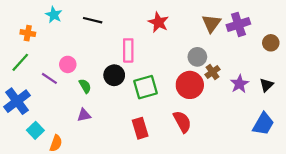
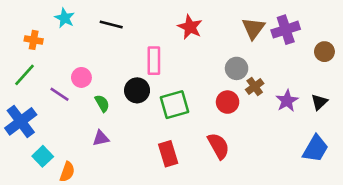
red circle: (190, 85) -> (228, 102), size x0.7

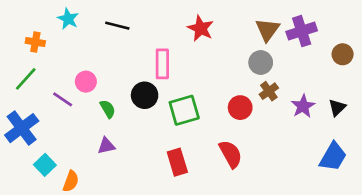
gray circle: (237, 68) -> (261, 62), moved

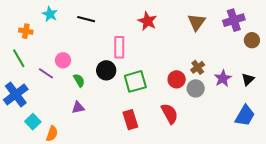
purple cross: (302, 31) -> (234, 20), moved
gray circle: (261, 62) -> (196, 88), moved
green line: (26, 79) -> (19, 58), turned -72

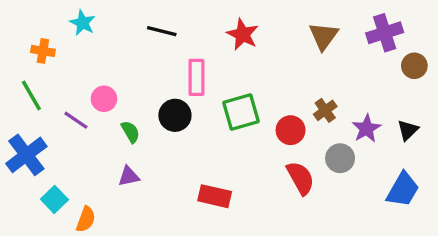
black line: (86, 19) -> (162, 31), moved
green square: (135, 81) -> (241, 112), moved
gray circle: (196, 88) -> (340, 158), moved
red semicircle: (170, 114) -> (300, 178), moved
red rectangle: (130, 120) -> (215, 196), turned -60

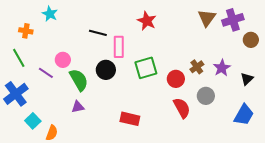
black line: (162, 31) -> (98, 33), moved
brown triangle: (324, 36) -> (207, 18), moved
purple star: (366, 128) -> (222, 68), moved
green semicircle: (130, 132) -> (79, 80), size x1.6

